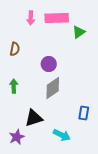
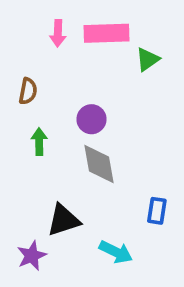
green arrow: (14, 86) -> (39, 142), moved
gray diamond: (53, 88) -> (99, 164), turned -65

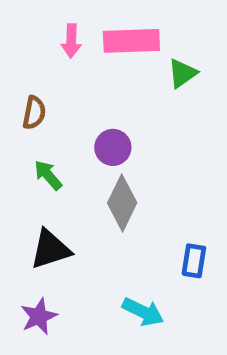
green arrow: (39, 142) -> (48, 175), turned -40
gray diamond: (99, 164) -> (122, 203), turned 36
black triangle: (63, 220) -> (50, 249), moved

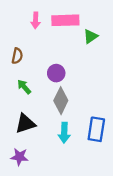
blue rectangle: (194, 261) -> (96, 129), size x1.5
cyan arrow: (143, 312) -> (64, 133), moved, turned 66
purple star: (39, 316) -> (19, 157), turned 30

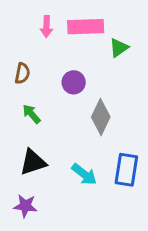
purple circle: (56, 73) -> (74, 82), moved
gray diamond: (61, 101) -> (101, 117), moved
cyan arrow: (64, 133) -> (84, 174), turned -54

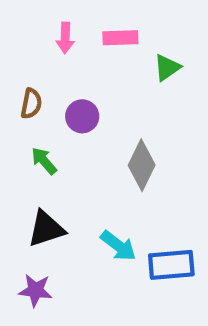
pink rectangle: (86, 27) -> (120, 38), size x0.7
purple circle: (74, 82) -> (82, 116), moved
blue rectangle: (126, 170) -> (171, 265), moved, turned 76

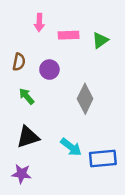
pink rectangle: (120, 38) -> (69, 35), moved

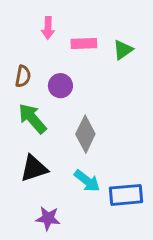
green arrow: (27, 96) -> (32, 118), size x1.5
gray diamond: (85, 99) -> (85, 134), moved
purple star: (21, 174) -> (48, 218), moved

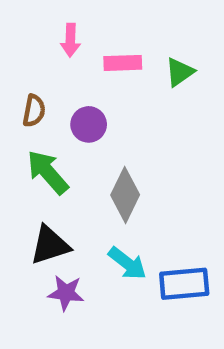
purple star: (48, 218) -> (66, 293), moved

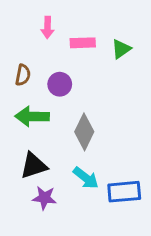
green arrow: (48, 172) -> (32, 116), turned -48

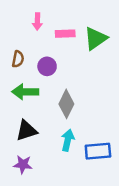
green triangle: (121, 49) -> (96, 38), size x1.5
cyan arrow: (86, 178) -> (68, 140), turned -115
purple star: (44, 198) -> (23, 164), moved

